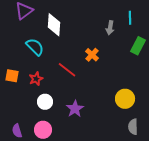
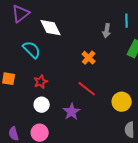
white diamond: (54, 25) -> (51, 28), turned -30
red line: (67, 70) -> (87, 89), moved
red star: (36, 79) -> (41, 82), moved

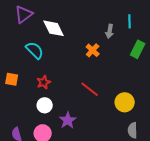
orange cross: (89, 58) -> (93, 50), moved
purple star: (72, 112) -> (68, 120), moved

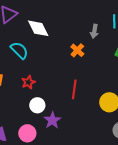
red line: (90, 89) -> (74, 89), turned 60
white circle: (45, 105) -> (37, 105), moved

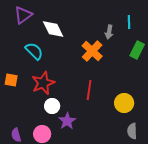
orange cross: (77, 50) -> (92, 51), size x1.5
red star: (28, 82) -> (43, 83), size x1.6

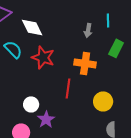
orange cross: (92, 51) -> (85, 63), moved, turned -35
red star: (43, 83) -> (43, 57), moved, turned -30

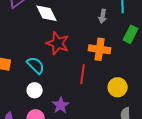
cyan semicircle: (13, 49) -> (36, 65), moved
white circle: (31, 104) -> (35, 90), moved

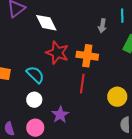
orange cross: (100, 49) -> (87, 56), moved

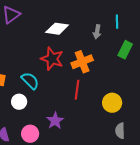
white diamond: (46, 23) -> (57, 29), moved, turned -55
orange cross: (87, 56) -> (82, 62), turned -30
white circle: (34, 100) -> (19, 102), moved

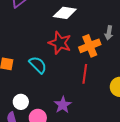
gray arrow: (97, 32) -> (109, 33), moved
white circle: (19, 102) -> (21, 102), moved

